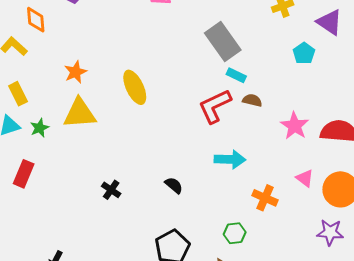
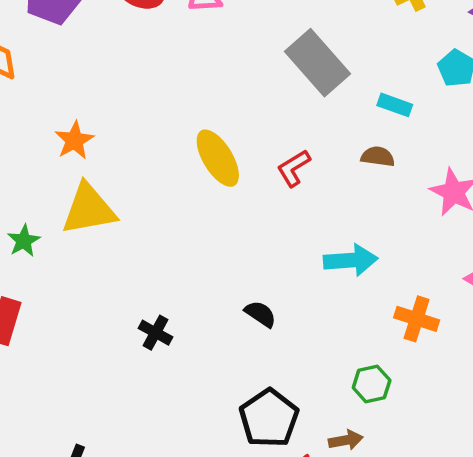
cyan rectangle: (236, 75) -> (395, 105), moved
yellow ellipse: (135, 87) -> (218, 158), moved
red L-shape: (215, 106) -> (294, 168), moved, size x0.6

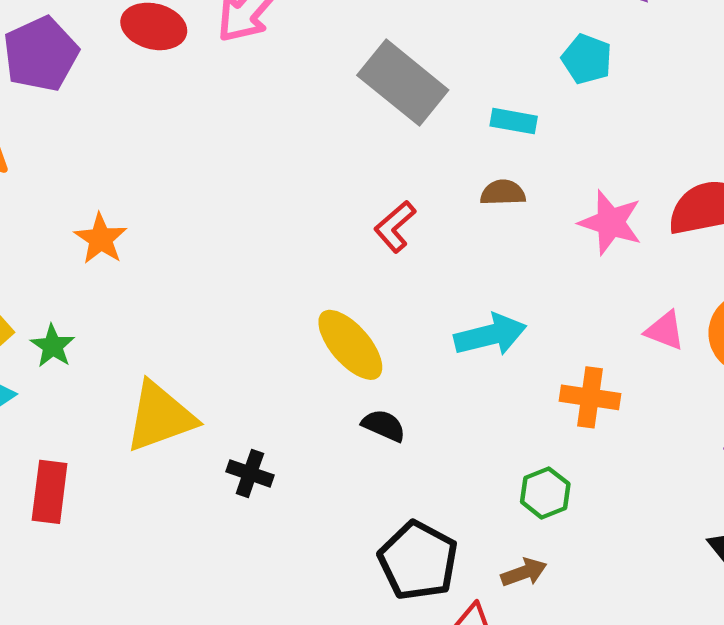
yellow ellipse: (218, 158) -> (350, 345), moved
yellow triangle: (89, 209) -> (160, 417), moved
green star: (24, 241) -> (53, 346), moved

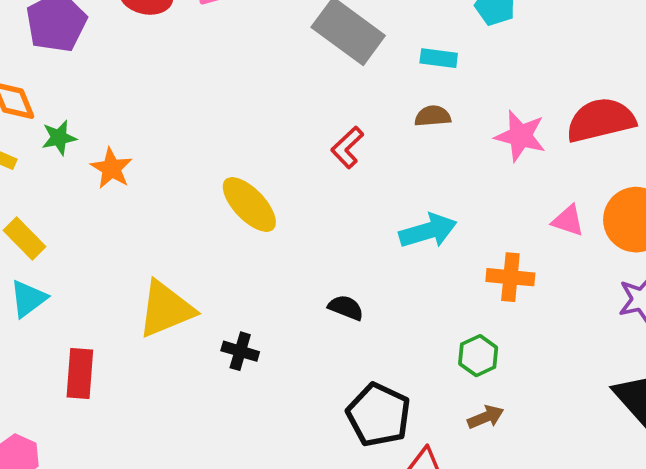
yellow ellipse: (350, 345) -> (249, 205), moved
green star: (53, 346) -> (59, 138), moved, turned 30
brown arrow: (524, 572) -> (486, 417), moved

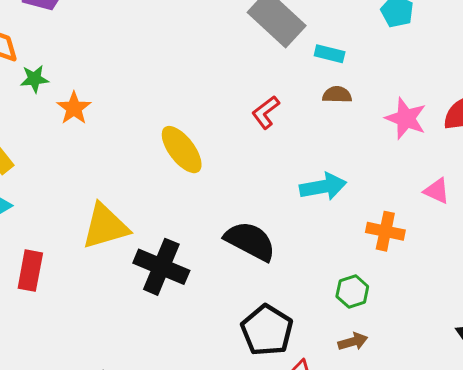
cyan rectangle: (439, 58) -> (330, 54), moved
black semicircle: (346, 308) -> (250, 241), size x1.8
black cross: (240, 351) -> (161, 267), size x1.8

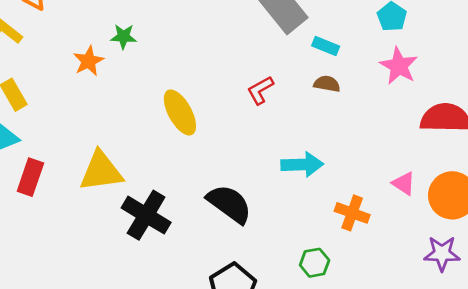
green star: (34, 79) -> (123, 36), moved
pink star: (406, 118) -> (399, 66), moved
red rectangle: (30, 271) -> (30, 177), moved

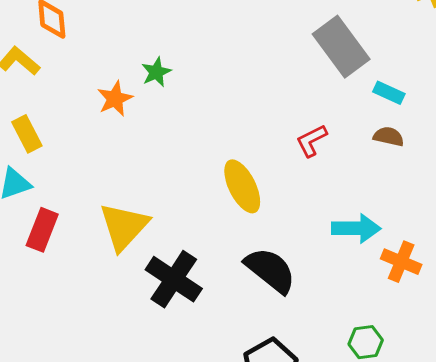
green star: (123, 36) -> (156, 72), turned -30
yellow ellipse: (180, 112) -> (242, 186), moved
yellow triangle: (101, 171) -> (124, 226), turned -42
orange cross: (352, 213) -> (401, 262), moved

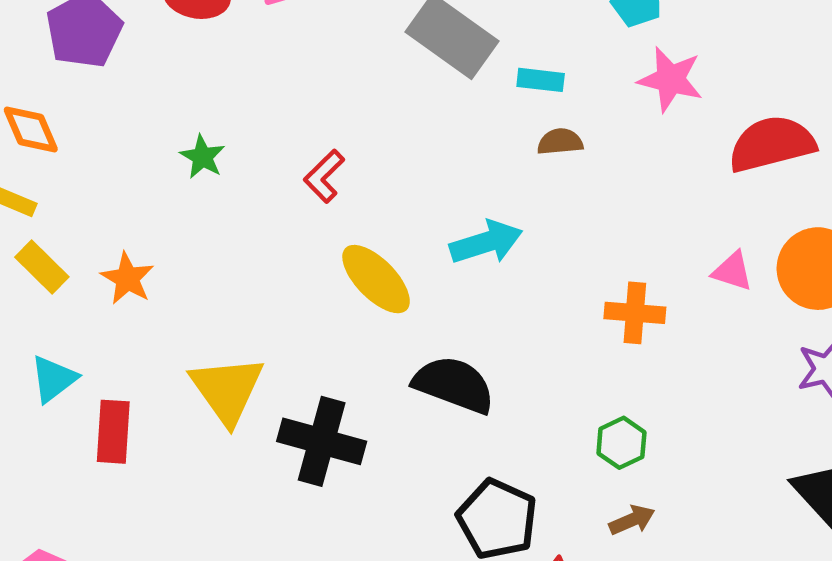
orange star: (115, 99) -> (127, 278), moved
yellow rectangle: (27, 134) -> (42, 267), moved
red L-shape: (312, 141) -> (324, 176), moved
cyan arrow: (356, 228) -> (486, 242), moved

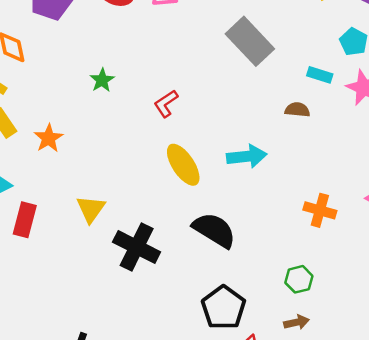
cyan rectangle: (541, 80) -> (320, 75), moved
yellow triangle: (227, 390) -> (91, 209), size x0.7

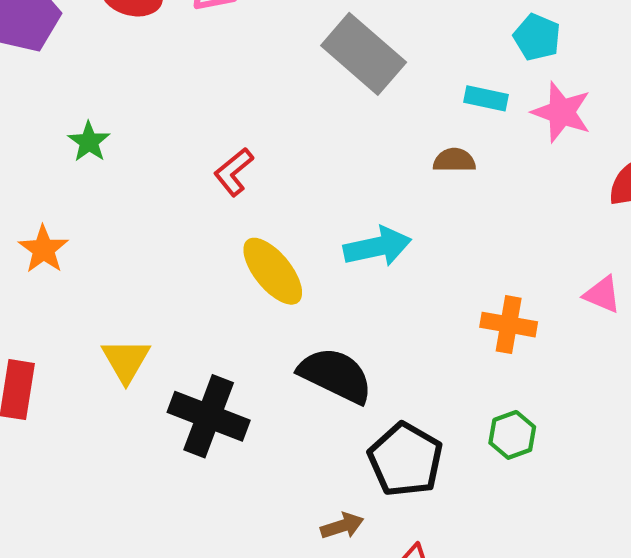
green star: (102, 80) -> (89, 142), moved
green hexagon: (299, 279) -> (512, 435), moved
black pentagon: (223, 308) -> (405, 460), moved
brown arrow: (296, 322) -> (342, 526), moved

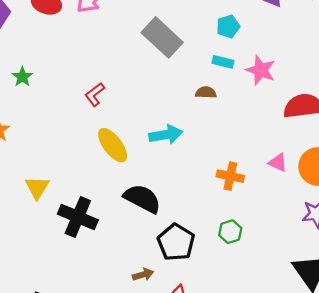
cyan pentagon: (537, 37) -> (228, 26), moved, turned 30

